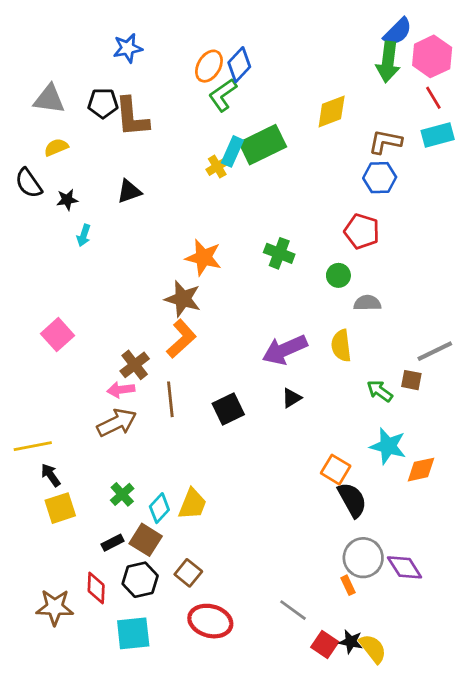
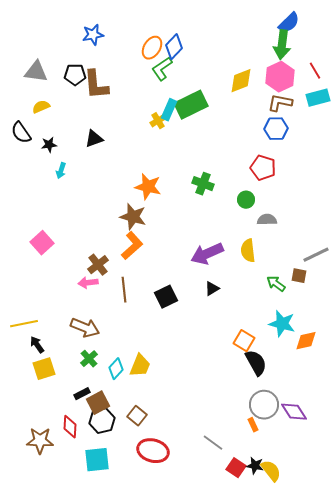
pink hexagon: (432, 56) -> (280, 77), moved
brown arrow: (117, 423) -> (85, 328), moved, turned 48
brown square: (146, 540) -> (98, 403), moved, turned 30

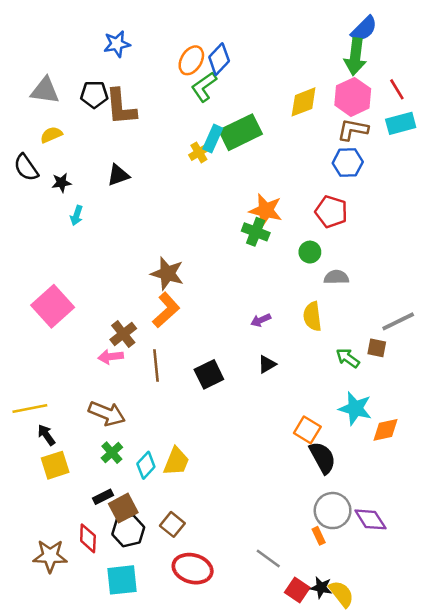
orange star: (148, 187) -> (266, 210), moved
pink square: (42, 243) -> (53, 306), size x1.4
purple arrow: (207, 254) -> (261, 320), size x0.5

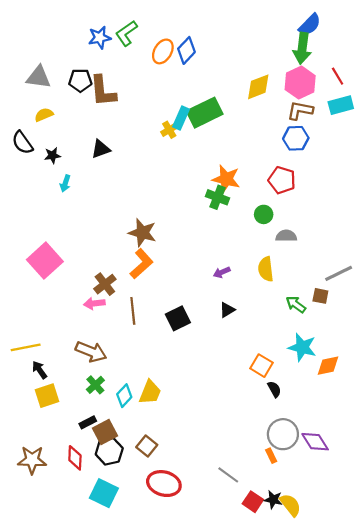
green L-shape: (204, 87) -> (126, 33), moved
black semicircle: (322, 458) -> (274, 389), size x0.6
brown star: (50, 556) -> (32, 460), moved
cyan square: (122, 580) -> (104, 493), turned 32

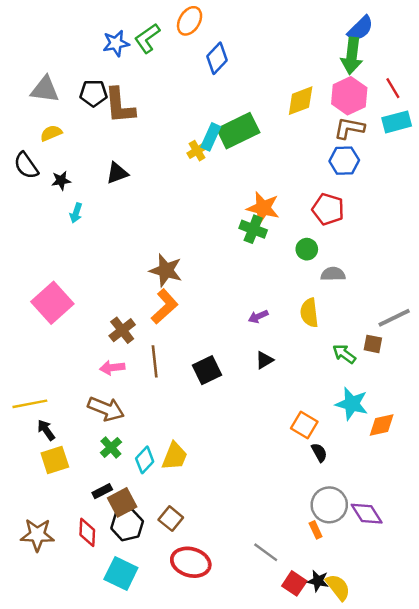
orange ellipse: (163, 51) -> (190, 21), moved
pink arrow: (94, 303) -> (112, 368), moved

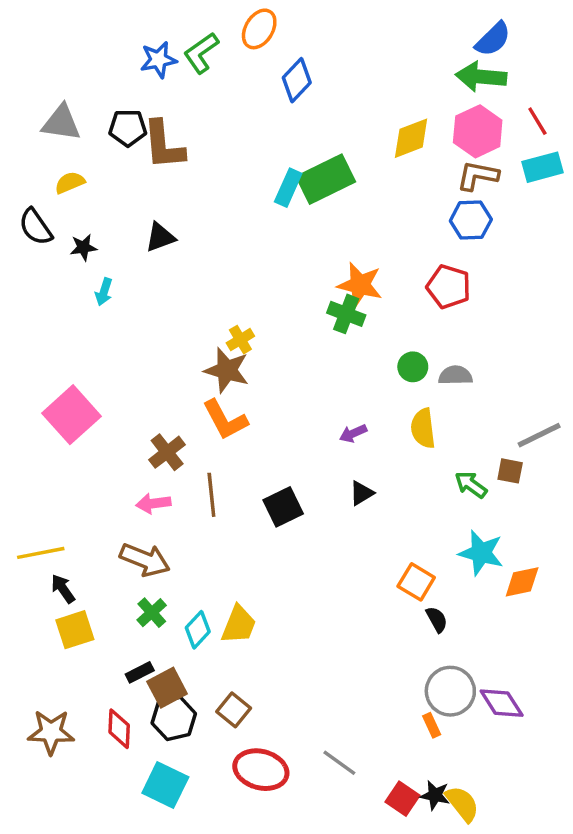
green arrow: (352, 56) -> (481, 77), turned 88
yellow cross: (197, 151) -> (240, 340), moved
green circle: (307, 249) -> (413, 367), moved
orange L-shape: (165, 307) -> (225, 420), turned 104
gray line: (266, 552) -> (339, 763), moved

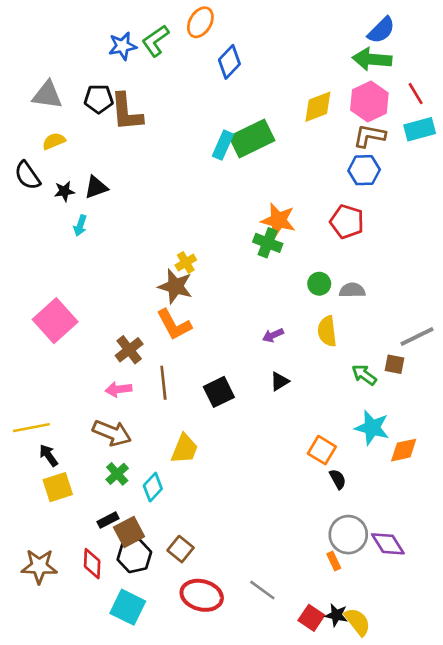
black triangle: (160, 237) -> (96, 187), moved
yellow trapezoid: (239, 625) -> (185, 449), moved

